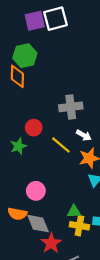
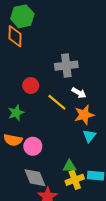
green star: (18, 146) -> (16, 113), moved
orange semicircle: (17, 214) -> (13, 140), moved
yellow cross: (79, 226) -> (75, 180), turned -30

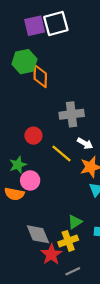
orange diamond: (15, 36) -> (40, 76), moved
pink circle: (33, 146) -> (30, 180), moved
green triangle: (69, 166) -> (75, 222), turned -32
yellow cross: (75, 180) -> (68, 241), moved

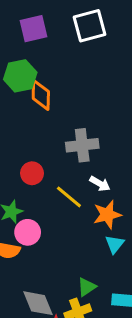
white square: (56, 24) -> (90, 26), moved

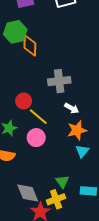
yellow line: (69, 197) -> (38, 117), moved
pink circle: (28, 232) -> (36, 138), moved
green triangle: (87, 287) -> (62, 182), turned -32

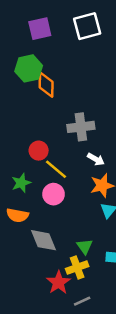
gray diamond: (28, 193) -> (44, 240), moved

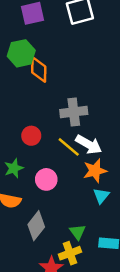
white arrow: (96, 159) -> (89, 144), size x1.5
yellow line: (56, 169) -> (69, 147), moved
gray diamond: (44, 240) -> (36, 226), turned 60

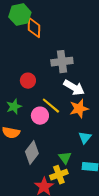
yellow line: (69, 147) -> (51, 106), moved
cyan triangle: (101, 196) -> (85, 138), moved

